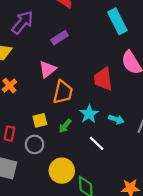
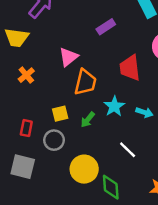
purple rectangle: (60, 38) -> (106, 27), moved
white line: (97, 143) -> (128, 150), moved

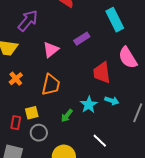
pink triangle: (68, 57) -> (51, 50), moved
orange trapezoid: (85, 82) -> (51, 85), moved
cyan arrow: (144, 112) -> (112, 101), moved
yellow square: (60, 114) -> (32, 113), moved

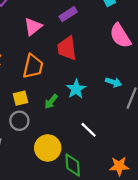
red trapezoid: (102, 73) -> (67, 48), moved
cyan arrow: (112, 101) -> (113, 82), moved
yellow square: (32, 113) -> (20, 98), moved

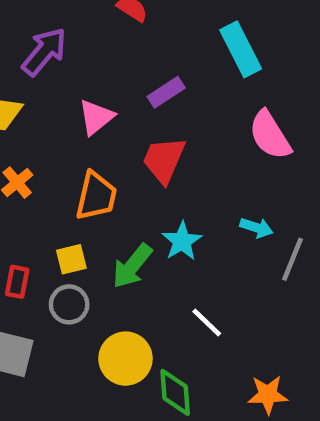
red trapezoid: (67, 48) -> (164, 160), turned 30
green arrow: (51, 101) -> (132, 266), size x1.5

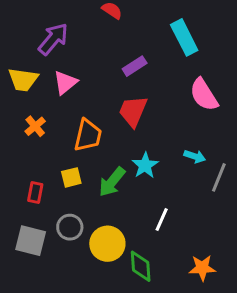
pink triangle: (96, 117) -> (65, 83), moved
gray circle: (69, 304) -> (70, 227), moved
white line: (207, 322) -> (162, 220), turned 70

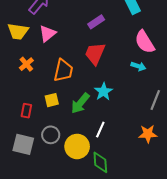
cyan arrow: (195, 156) -> (138, 66), moved
white line: (162, 220) -> (100, 130), moved
orange star: (202, 268) -> (148, 134), moved

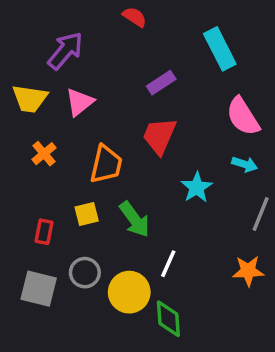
cyan arrow: (138, 66) -> (245, 164), moved
cyan star: (103, 92) -> (197, 187), moved
green arrow: (80, 103) -> (135, 219), turned -75

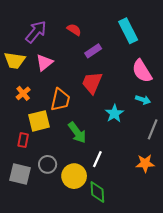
red semicircle: (135, 17) -> (74, 30), moved
yellow square: (87, 214) -> (39, 121), moved, size x1.5

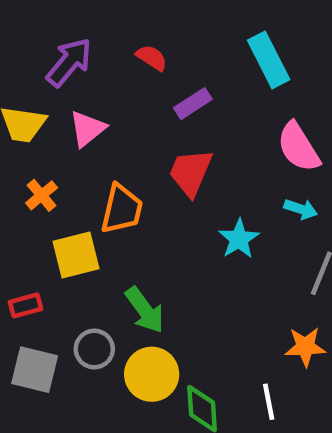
green arrow: (77, 133) -> (145, 310), moved
red rectangle: (23, 140) -> (25, 305), moved, turned 64
white line: (97, 159) -> (269, 402), moved, turned -35

